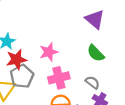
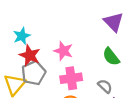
pink star: (49, 52) -> (63, 51), turned 30
red star: (17, 60) -> (30, 55), turned 30

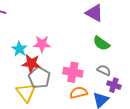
pink star: (63, 51) -> (42, 44), moved
pink cross: (71, 78) -> (73, 72), turned 36

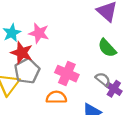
purple cross: (114, 85) -> (114, 89), moved
orange semicircle: (79, 93) -> (56, 97), moved

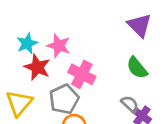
gray pentagon: (27, 71) -> (64, 99), moved
pink cross: (67, 74) -> (82, 74), moved

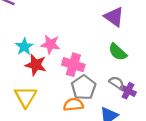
gray pentagon: (64, 99) -> (84, 87), moved

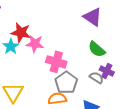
red star: (36, 65) -> (21, 33), moved
purple cross: (128, 91) -> (107, 71), moved

